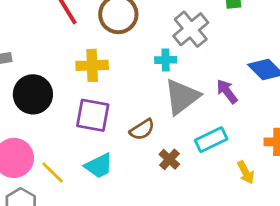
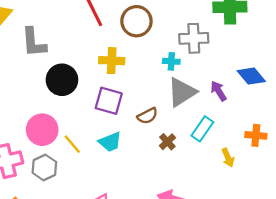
gray cross: (191, 29) -> (194, 38), turned 32
cyan rectangle: (211, 140) -> (202, 129), turned -35

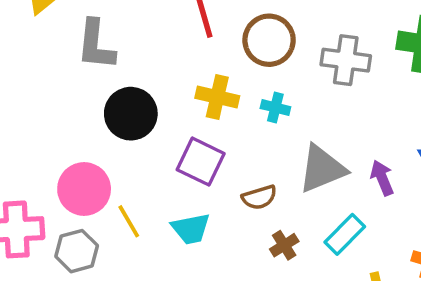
gray cross: (194, 38) -> (346, 60), moved
cyan cross: (171, 61) -> (275, 108), moved

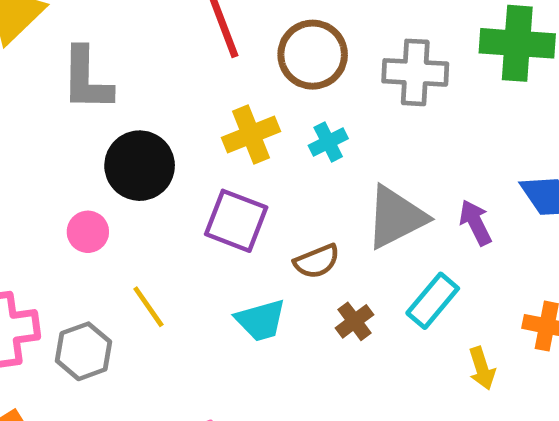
yellow cross: (217, 97) -> (251, 134), turned -30
cyan cross: (275, 108) -> (328, 142), turned -36
pink circle: (84, 189) -> (88, 232), moved, size x0.6
cyan trapezoid: (191, 229) -> (261, 320), moved

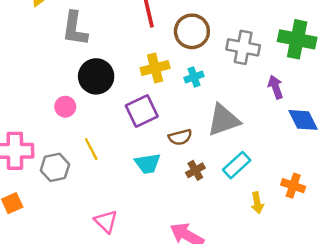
purple square: (236, 221) -> (142, 111), turned 36
purple arrow: (475, 223) -> (276, 87), moved

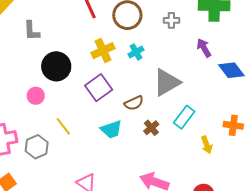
gray L-shape: (75, 29) -> (32, 31), size x0.7
gray cross: (243, 47) -> (171, 20), size x0.6

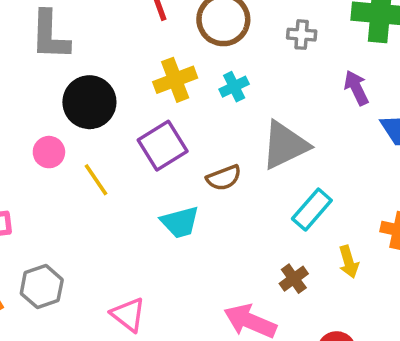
gray L-shape: (32, 31) -> (50, 35), size x1.4
yellow line: (63, 126) -> (96, 180), moved
brown cross: (151, 128) -> (294, 279), moved
gray hexagon: (37, 147) -> (42, 287), moved

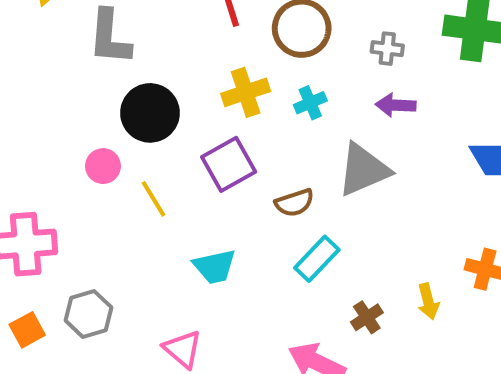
purple arrow: (356, 88) -> (396, 105), moved, turned -64
cyan rectangle: (312, 209) -> (317, 259), moved
cyan trapezoid: (180, 222) -> (215, 267), moved

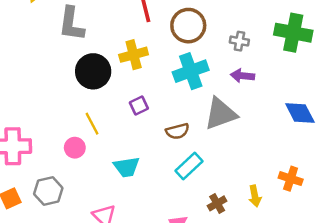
yellow cross: (246, 92) -> (134, 55), moved
cyan cross: (310, 103) -> (191, 71), size x1.8
purple square: (229, 164) -> (139, 105), size x0.6
pink circle: (103, 166) -> (75, 148), moved

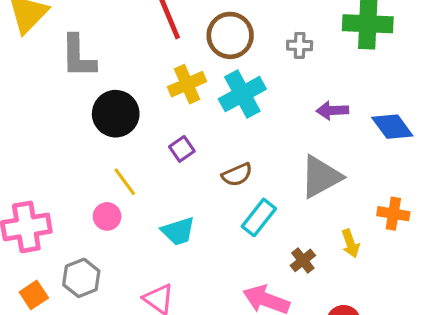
yellow cross: (134, 55) -> (187, 84), moved
purple arrow: (242, 76) -> (332, 110), moved
gray triangle: (220, 114) -> (321, 177), moved

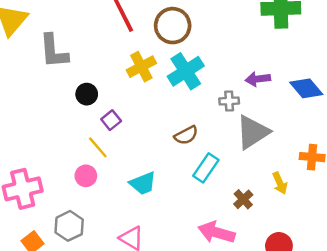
gray cross: (300, 45) -> (229, 101), moved
black circle: (116, 114) -> (87, 94), size x0.6
purple square: (182, 149) -> (111, 120), moved

